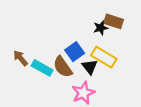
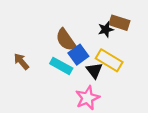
brown semicircle: (63, 67) -> (66, 40), moved
cyan rectangle: (42, 68) -> (61, 66), moved

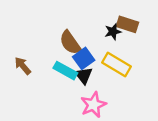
black triangle: (94, 71) -> (84, 75), moved

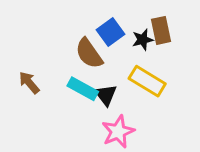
brown rectangle: (127, 24) -> (161, 30), turned 60
blue square: (84, 58) -> (110, 32), moved

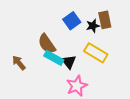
brown semicircle: (89, 53) -> (47, 44), moved
brown arrow: (29, 83) -> (19, 63), moved

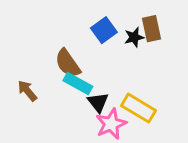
yellow rectangle: (96, 53) -> (138, 108), moved
black triangle: (69, 62) -> (98, 102), moved

